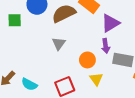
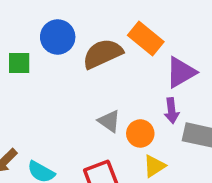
gray triangle: (59, 43) -> (109, 121), moved, turned -32
yellow triangle: (96, 79) -> (154, 166), turned 32

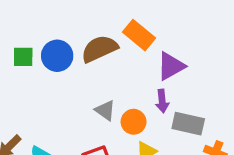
blue circle: (58, 37) -> (57, 56), moved

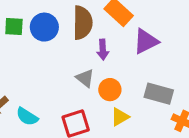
brown semicircle: (99, 49) -> (83, 23), turned 112
purple arrow: (162, 101) -> (103, 50), moved

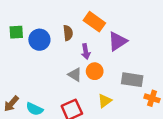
brown semicircle: (83, 23) -> (68, 33), size x0.6
green square: (14, 27) -> (16, 32), moved
orange circle: (110, 90) -> (95, 71), moved

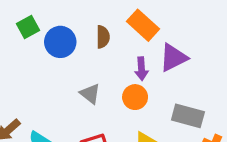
green square: (16, 32) -> (28, 27), turned -32
purple arrow: (86, 51) -> (141, 69), moved
gray triangle: (75, 75) -> (90, 94), moved

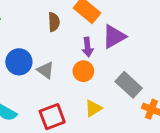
blue circle: (60, 42) -> (19, 62), moved
gray rectangle: (188, 116) -> (129, 85), turned 30

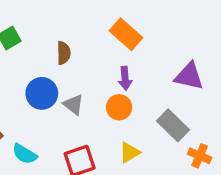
brown semicircle: (54, 22) -> (64, 53), moved
purple triangle: (114, 36) -> (189, 76), moved, turned 40

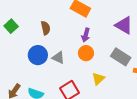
purple triangle: (189, 76) -> (124, 25), turned 30
purple arrow: (125, 78) -> (86, 35), turned 32

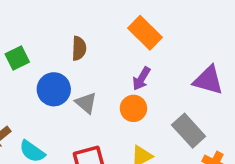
purple triangle: (124, 25) -> (208, 80), turned -30
green square: (11, 26) -> (17, 58), moved

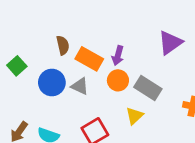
orange rectangle: (145, 33) -> (89, 59), moved
purple triangle: (208, 80) -> (170, 43), turned -36
gray rectangle: (189, 131) -> (148, 88), moved

